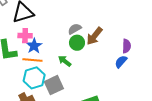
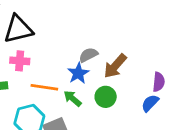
green circle: (77, 43) -> (106, 97), moved
blue star: (34, 46) -> (78, 73), moved
orange line: (32, 60) -> (44, 87), moved

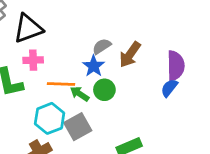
purple semicircle: (159, 82) -> (176, 66), size x1.5
green circle: (106, 97) -> (104, 90), moved
green arrow: (73, 98) -> (80, 94), moved

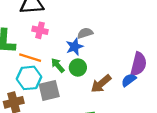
brown arrow: (130, 55) -> (101, 84), moved
pink cross: (33, 60) -> (40, 30), moved
orange line: (61, 84) -> (30, 58), moved

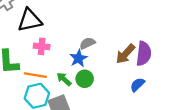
purple semicircle: (138, 64) -> (144, 54), moved
brown arrow: (101, 84) -> (125, 54), moved

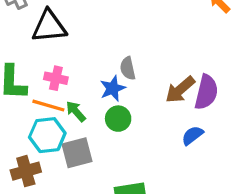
gray semicircle: (87, 43) -> (128, 68), turned -84
pink cross: (42, 46) -> (56, 78), moved
green arrow: (64, 79) -> (76, 111), moved

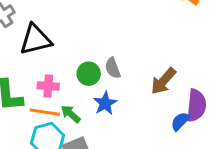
blue star: (113, 88) -> (105, 103), moved
purple semicircle: (206, 92) -> (196, 105), moved
green circle: (118, 119) -> (89, 74), moved

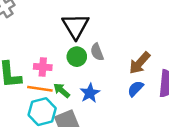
black triangle: (36, 40) -> (76, 26), moved, turned -48
blue star: (105, 103) -> (90, 93), moved
blue semicircle: (180, 121) -> (136, 89), moved

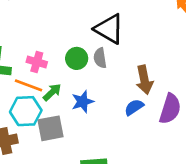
black triangle: (76, 26) -> (109, 29), moved, turned -40
brown arrow: (140, 63) -> (144, 80), turned -65
green arrow: (62, 90) -> (52, 92), turned 84

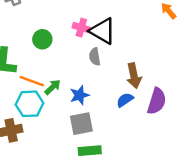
green circle: (77, 58) -> (42, 39), moved
pink cross: (37, 62) -> (81, 28), moved
gray square: (51, 128) -> (81, 124), moved

